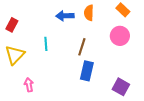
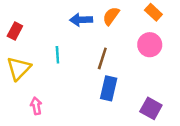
orange semicircle: (89, 13) -> (111, 16), turned 35

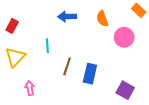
orange rectangle: (153, 12) -> (139, 10), moved
orange semicircle: (111, 16) -> (102, 19), moved, turned -56
brown line: (102, 58) -> (67, 66), moved

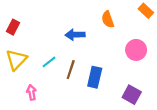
blue arrow: (67, 17) -> (75, 35), moved
pink circle: (124, 37) -> (136, 50), moved
cyan line: (47, 46) -> (49, 62), moved, turned 56

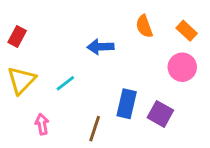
orange rectangle: (146, 11) -> (187, 31), moved
brown line: (71, 70) -> (95, 129), moved
purple square: (132, 95) -> (160, 114), moved

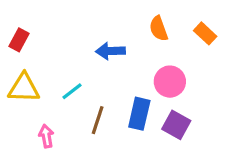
pink circle: (182, 67) -> (170, 82), moved
yellow triangle: (22, 80) -> (24, 88), turned 48
brown line: (95, 129) -> (98, 120), moved

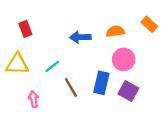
orange semicircle: (159, 29) -> (115, 31), moved, turned 102
red rectangle: (19, 40) -> (25, 29), moved, turned -49
brown line: (98, 120) -> (71, 87), turned -48

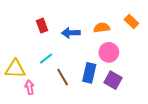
red rectangle: (25, 29) -> (42, 26), moved
yellow triangle: (17, 64) -> (15, 69), moved

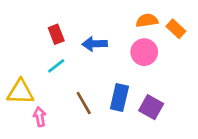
orange semicircle: (102, 28) -> (147, 20), moved
pink circle: (109, 52) -> (144, 52), moved
cyan line: (46, 59) -> (56, 66), moved

